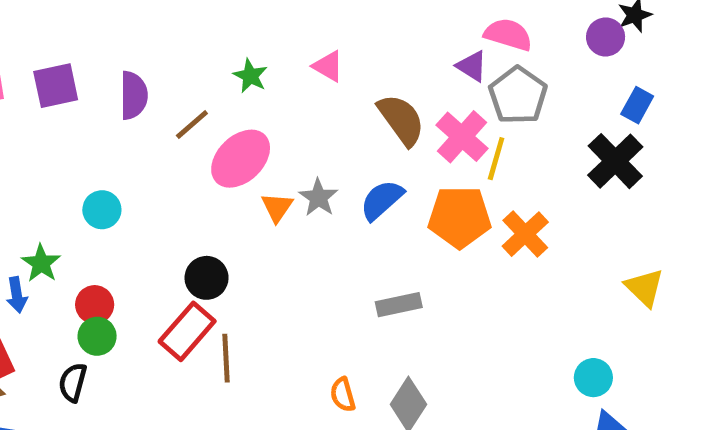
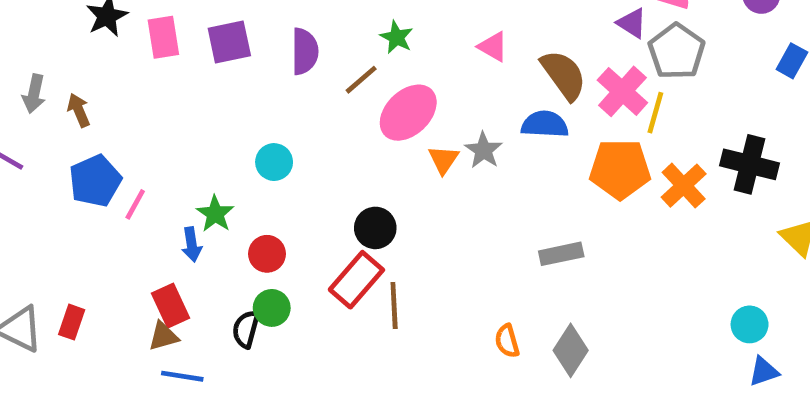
pink triangle: (328, 66) -> (493, 47), moved
green star: (250, 76) -> (396, 37), moved
black cross: (615, 161) -> (750, 164), moved, turned -32
blue semicircle: (382, 200) -> (545, 124), moved, turned 45
green circle: (97, 336) -> (272, 308), moved

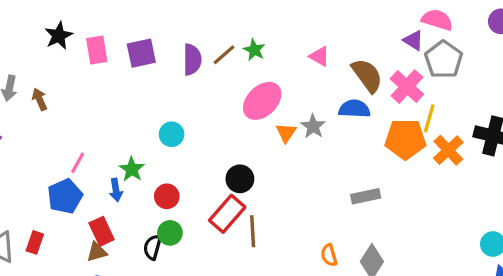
brown line: (361, 80) -> (224, 55), moved
yellow line: (655, 113) -> (429, 118), moved
blue pentagon: (95, 181) -> (65, 196), moved

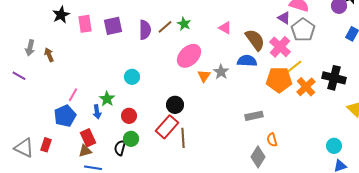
yellow line: (429, 118) -> (294, 67), turned 36
orange semicircle: (329, 255) -> (272, 140), moved

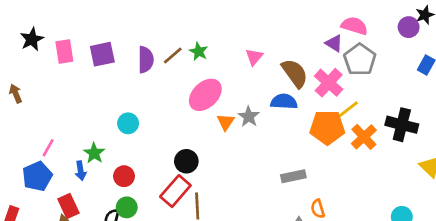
pink triangle: (225, 28) -> (254, 57), turned 40

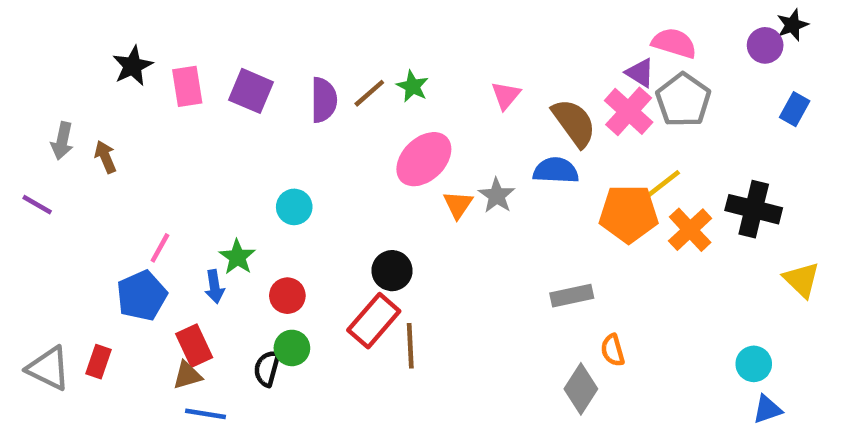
purple square: (102, 54) -> (251, 91), turned 35
pink cross: (329, 83) -> (629, 111), moved

